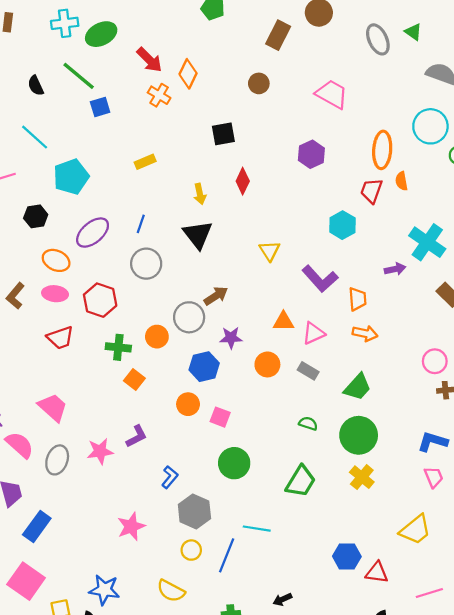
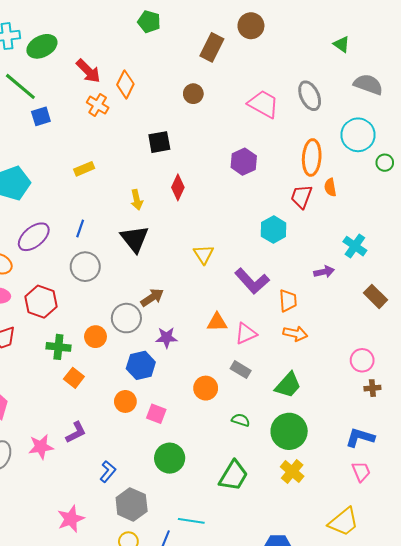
gray ellipse: (378, 39) -> (310, 96), moved
cyan cross: (427, 242) -> (355, 246), size x0.7
orange circle: (267, 364) -> (206, 388), moved

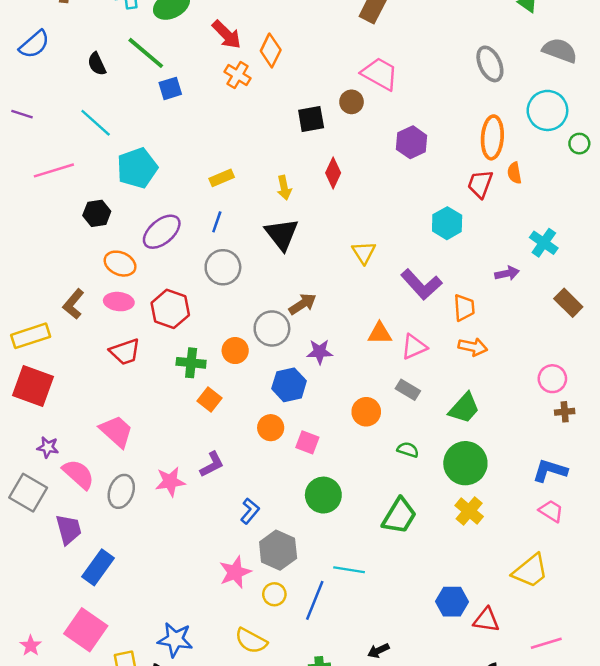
brown circle: (193, 94) -> (352, 102), moved
pink trapezoid: (263, 104) -> (380, 74), moved
yellow rectangle: (84, 169) -> (222, 178), moved
pink trapezoid: (361, 471) -> (551, 511), turned -35
pink star: (71, 519) -> (235, 572), moved

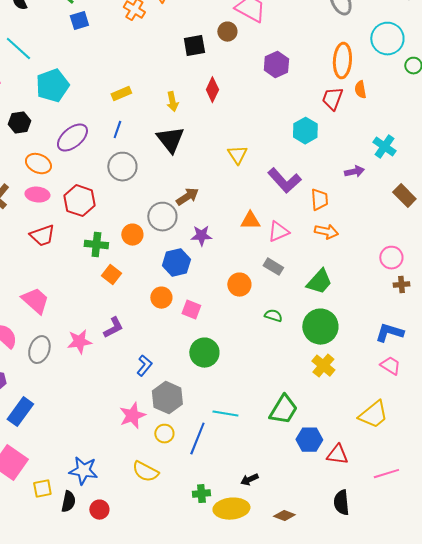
green trapezoid: (399, 516) -> (283, 410), moved

